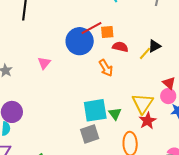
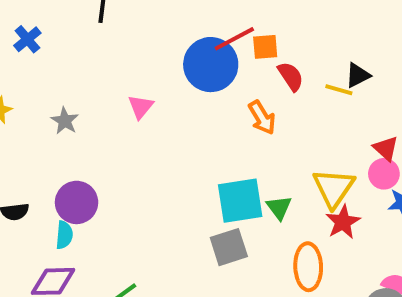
red semicircle: (120, 47) -> (291, 76), turned 42
yellow line: (145, 53) -> (339, 90), turned 64

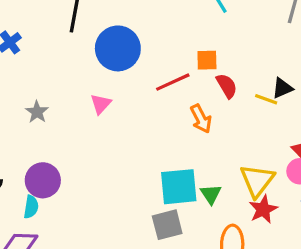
red line: (234, 39) -> (173, 82), moved
blue circle: (211, 65) -> (118, 48), moved

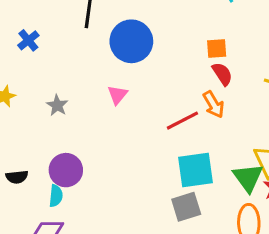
red line: (173, 82) -> (182, 121), moved
red semicircle: (227, 86) -> (222, 74), moved
green triangle: (211, 194) -> (248, 178), moved, size x1.5

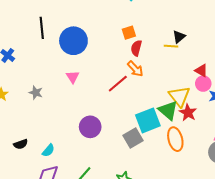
red semicircle: (222, 74) -> (136, 48), turned -119
purple circle: (66, 170) -> (90, 127), moved
cyan square: (195, 170) -> (148, 120), moved
cyan semicircle: (56, 196) -> (48, 150), turned 48

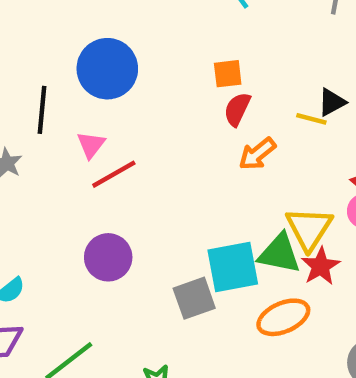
black line: (42, 28) -> (42, 110), moved
orange arrow: (135, 69) -> (257, 154), moved, turned 84
red line: (118, 84) -> (114, 174), moved
green triangle: (168, 110) -> (279, 254), turned -40
orange ellipse: (175, 139) -> (283, 317), turned 70

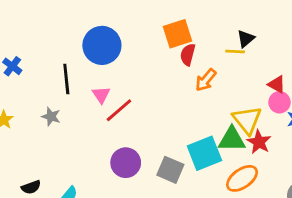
orange square: (228, 74) -> (177, 34), size x1.5
gray square: (194, 298) -> (170, 170), moved, turned -36

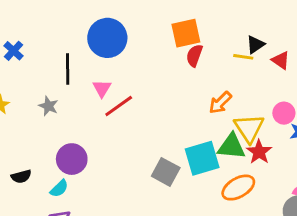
orange arrow: (206, 80) -> (220, 103), moved
red triangle: (277, 84) -> (281, 60), moved
purple circle: (126, 163) -> (72, 159), moved

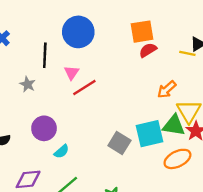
red semicircle: (194, 56) -> (148, 50), turned 36
cyan semicircle: (59, 188) -> (62, 151), moved

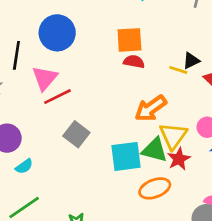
red semicircle: (148, 50) -> (134, 62), turned 36
pink triangle: (72, 73) -> (45, 78), size x1.5
orange arrow: (167, 89) -> (151, 108), size x1.4
gray square: (119, 143) -> (76, 134), moved

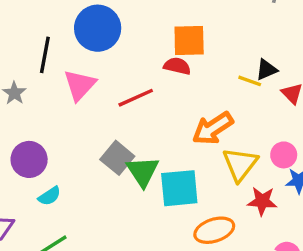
red semicircle: (134, 62) -> (177, 66), moved
red line: (58, 97) -> (136, 98), moved
green triangle: (155, 150) -> (143, 171), moved, turned 40
red star: (179, 159) -> (262, 201), moved, turned 30

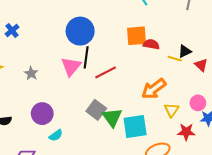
black line: (45, 55) -> (86, 57), moved
red semicircle: (177, 66) -> (151, 44), moved
yellow triangle: (240, 164) -> (172, 110), size x0.7

